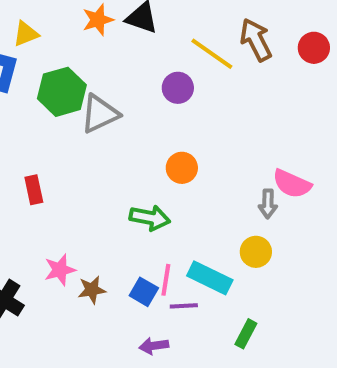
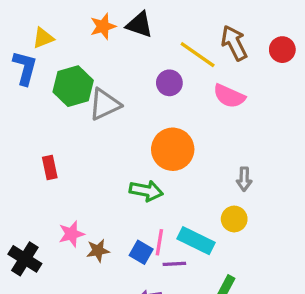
orange circle: (182, 168) -> (173, 149), size x1.6
pink semicircle: (292, 184) -> (229, 96), moved

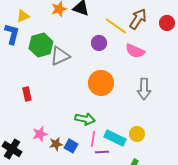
brown arrow: (234, 43) -> (138, 19), turned 60
gray arrow: (244, 179) -> (144, 89), moved, size x1.5
green arrow: (146, 191) -> (85, 119), moved
yellow circle: (234, 219) -> (137, 134), moved
blue square: (141, 252) -> (71, 146), moved

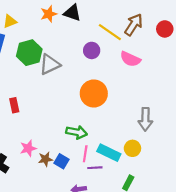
gray arrow: (144, 89) -> (145, 119), moved

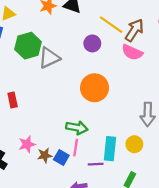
brown arrow: (134, 25) -> (134, 30), moved
cyan rectangle: (109, 153) -> (110, 149), turned 70
pink line: (85, 154) -> (76, 148), moved

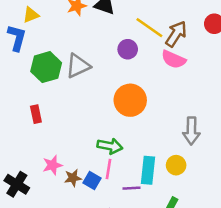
green hexagon: (28, 46) -> (46, 67), moved

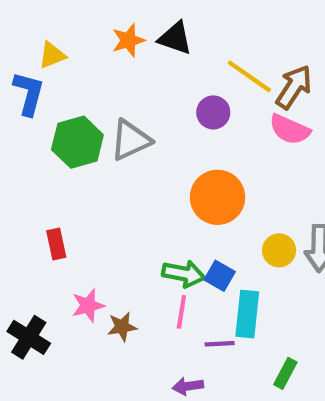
red rectangle: (36, 114) -> (56, 244), moved
yellow circle: (176, 165) -> (279, 250), moved
blue square: (92, 180) -> (220, 276), moved

